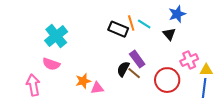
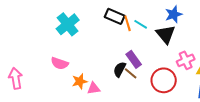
black rectangle: (118, 29) -> (115, 16), moved
black triangle: (169, 34) -> (166, 34), size x1.5
cyan cross: (56, 36) -> (68, 24), moved
pink semicircle: (51, 64) -> (60, 63), moved
pink arrow: (33, 85) -> (16, 78), moved

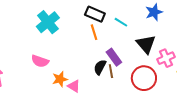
orange line: (128, 23) -> (94, 32), moved
black triangle: (166, 34) -> (146, 44), moved
brown line: (131, 73) -> (111, 71), turned 40
pink triangle: (94, 88) -> (74, 86), turned 40

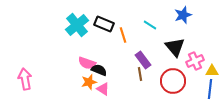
black rectangle: (95, 14) -> (104, 24), moved
pink semicircle: (40, 61) -> (87, 63), moved
black semicircle: (100, 67) -> (99, 70), moved, turned 84

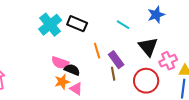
orange line: (123, 35) -> (97, 51), moved

